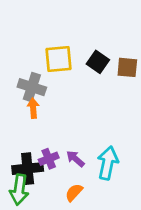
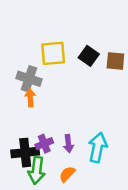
purple arrow: (75, 159) -> (68, 144), turned -138
green arrow: (19, 190) -> (37, 170), moved

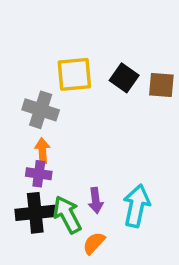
orange arrow: (30, 98) -> (42, 151), moved
purple cross: (44, 144) -> (39, 174), moved, turned 30
green arrow: (37, 170) -> (67, 215), moved, turned 144

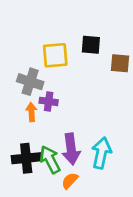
black square: (124, 78) -> (91, 45), moved, turned -30
purple cross: (39, 174) -> (49, 101), moved
purple arrow: (96, 200) -> (71, 149), size x1.6

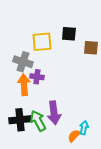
orange arrow: (31, 112) -> (24, 85), size x1.5
cyan arrow: (101, 153) -> (84, 128), moved, size x0.6
orange semicircle: (70, 181) -> (74, 136), moved

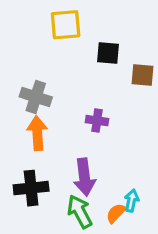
yellow square: (42, 42) -> (66, 25), moved
purple cross: (37, 77) -> (97, 121), moved
green arrow: (38, 121) -> (80, 212), moved

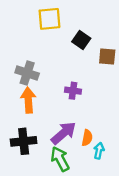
black square: (108, 53) -> (81, 40), turned 30
purple arrow: (84, 177) -> (64, 133), turned -124
orange semicircle: (116, 213) -> (87, 138), moved, turned 147

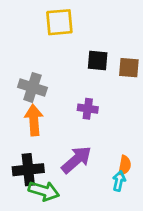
black square: (81, 40) -> (98, 60), moved, turned -30
orange semicircle: (87, 138) -> (125, 165), moved
green arrow: (60, 159) -> (44, 191), moved, turned 135

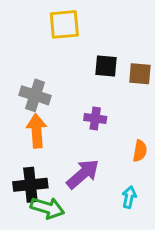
orange semicircle: (125, 165) -> (140, 151), moved

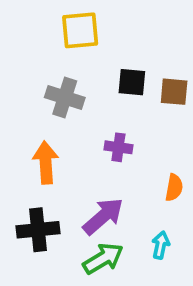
gray cross: (35, 95) -> (65, 97), moved
green arrow: (47, 208) -> (103, 259), moved, turned -48

